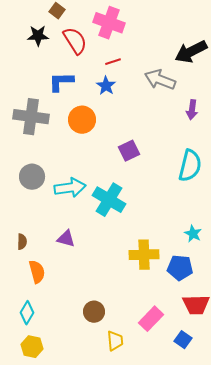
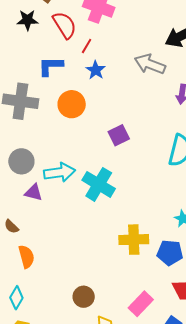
red line: (113, 62) -> (87, 46), moved, turned -42
purple triangle: (66, 239) -> (33, 192), moved
brown semicircle: (22, 242) -> (11, 227), turned 133

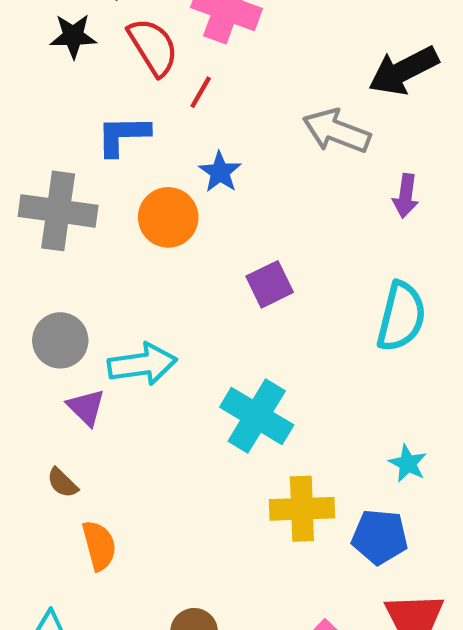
blue star: (96, 70) -> (220, 172), moved
cyan cross: (99, 184) -> (257, 416), moved
purple triangle: (33, 192) -> (86, 407), turned 30
brown semicircle: (11, 227) -> (62, 483), moved
orange semicircle: (26, 257) -> (99, 545), moved

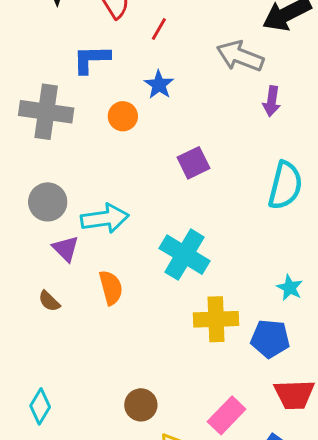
red line: (201, 92) -> (159, 29), moved
purple arrow: (406, 196) -> (272, 101), moved
orange circle: (168, 217) -> (123, 116), size x0.7
orange semicircle: (99, 545) -> (111, 288), moved

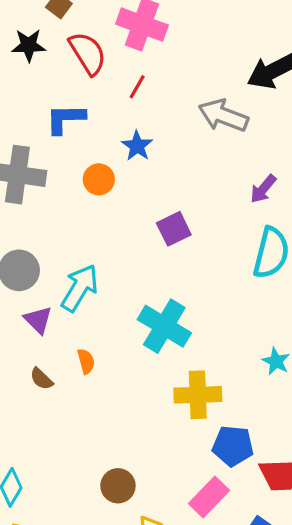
purple arrow: (272, 101) -> (263, 189), moved, turned 32
cyan arrow: (105, 218) -> (80, 288), turned -51
orange semicircle: (111, 288) -> (86, 361), size x0.7
brown semicircle: (49, 301) -> (41, 379), moved
blue pentagon: (270, 339) -> (233, 446), moved

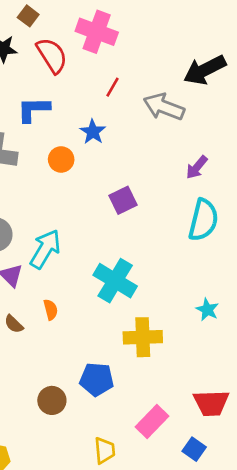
red line: (137, 87) -> (112, 87), moved
blue pentagon: (233, 446) -> (97, 379), moved
brown circle: (118, 486) -> (52, 400), moved

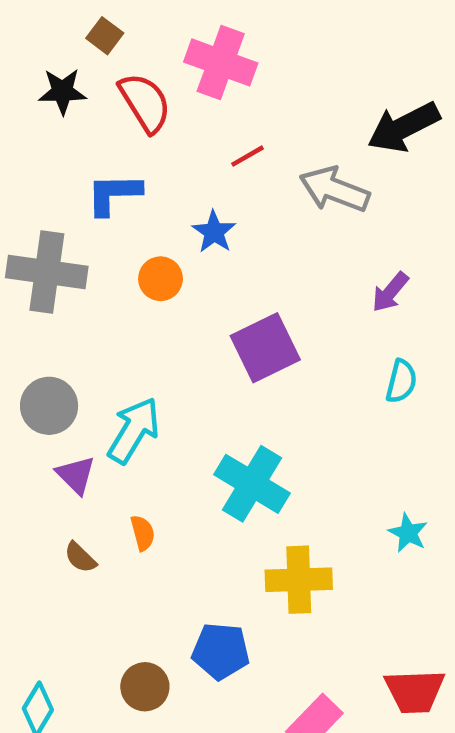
red line: (112, 87) -> (247, 156), turned 30
purple square: (123, 200) -> (265, 348), size x1.4
cyan semicircle: (203, 220) -> (401, 381), size x0.6

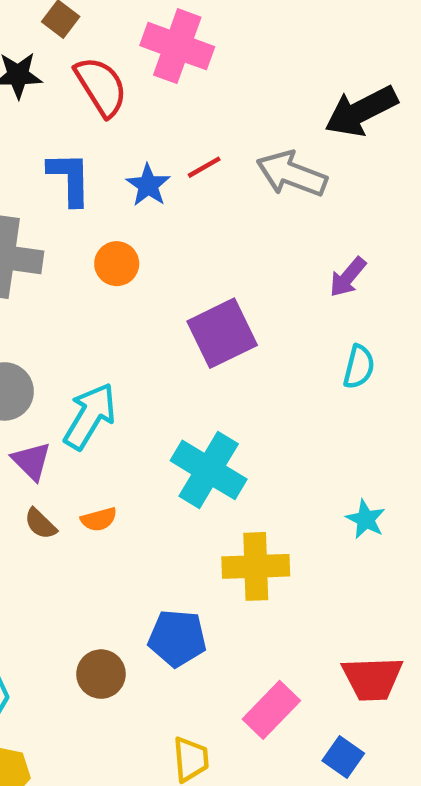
red line: (247, 156) -> (204, 167), moved
blue L-shape: (114, 194) -> (70, 178), turned 90
blue star: (214, 232) -> (148, 185), moved
orange semicircle: (143, 533) -> (99, 519), turned 90
brown semicircle: (80, 557) -> (40, 524), moved

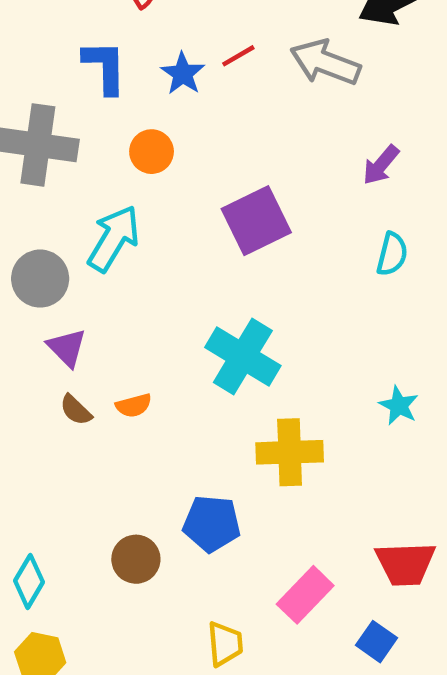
cyan arrow: (90, 416) -> (114, 238), moved

